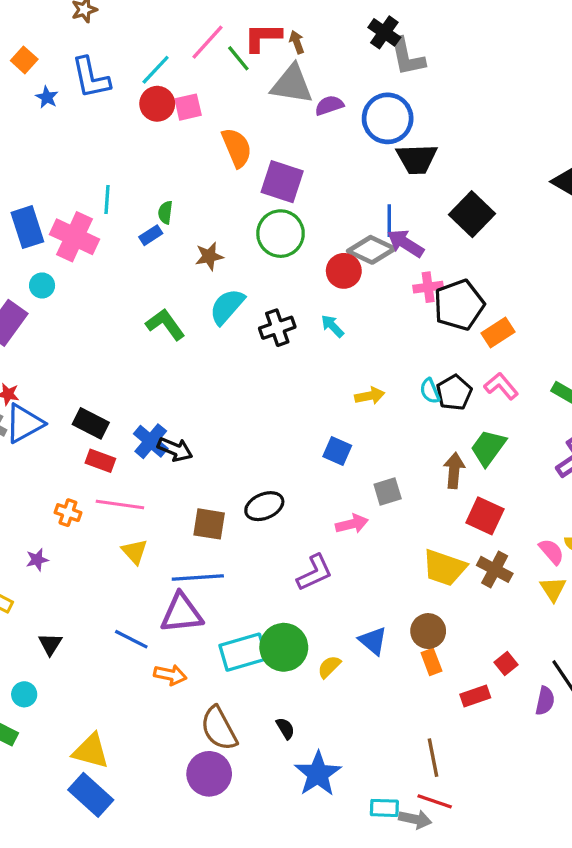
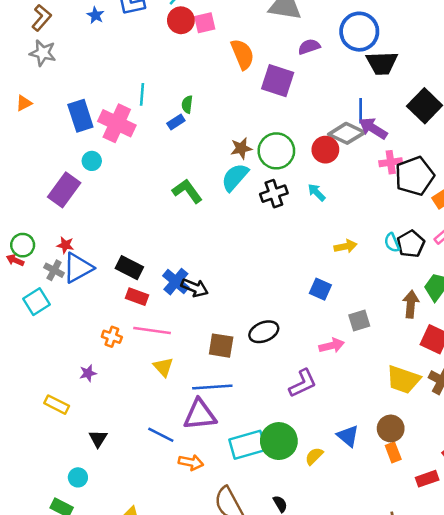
purple semicircle: (329, 105) -> (309, 47), moved
green circle: (281, 234) -> (276, 151), moved
brown star: (209, 256) -> (241, 148), moved

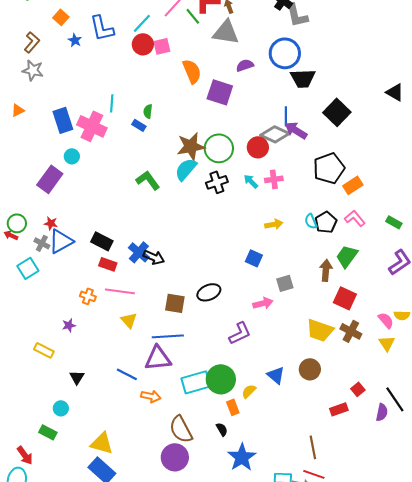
blue rectangle: (176, 122) -> (139, 125), turned 64
brown star: (241, 148) -> (191, 146), size x1.6
pink cross: (391, 162) -> (274, 179), moved
orange rectangle: (393, 452) -> (233, 407), moved

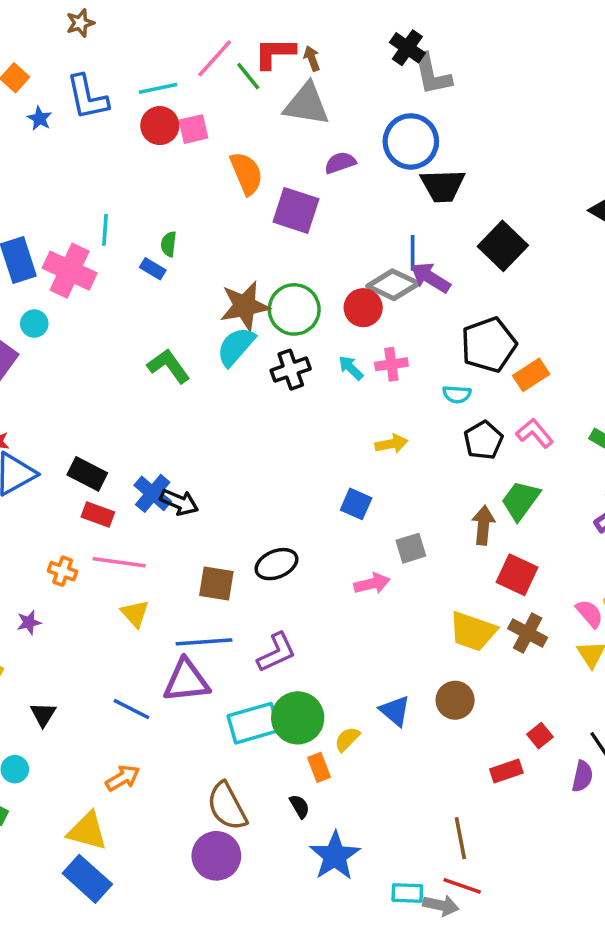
cyan line: (142, 23) -> (158, 88), turned 35
cyan semicircle: (311, 221) -> (457, 394), moved, turned -63
purple L-shape: (240, 333) -> (276, 652), moved
orange arrow: (151, 396) -> (123, 778), moved, turned -42

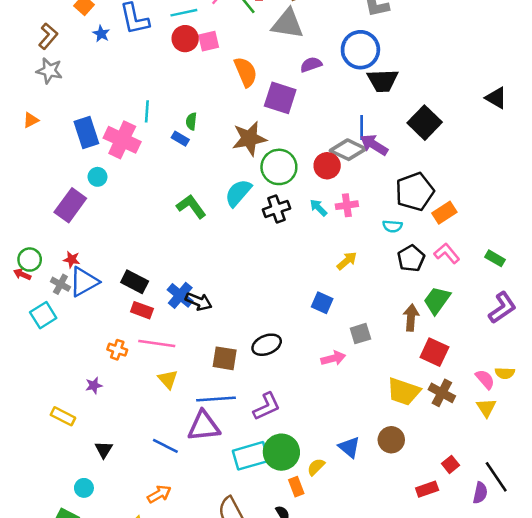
brown star: (245, 306) -> (249, 139), moved
yellow arrow: (391, 444) -> (347, 261), turned -30

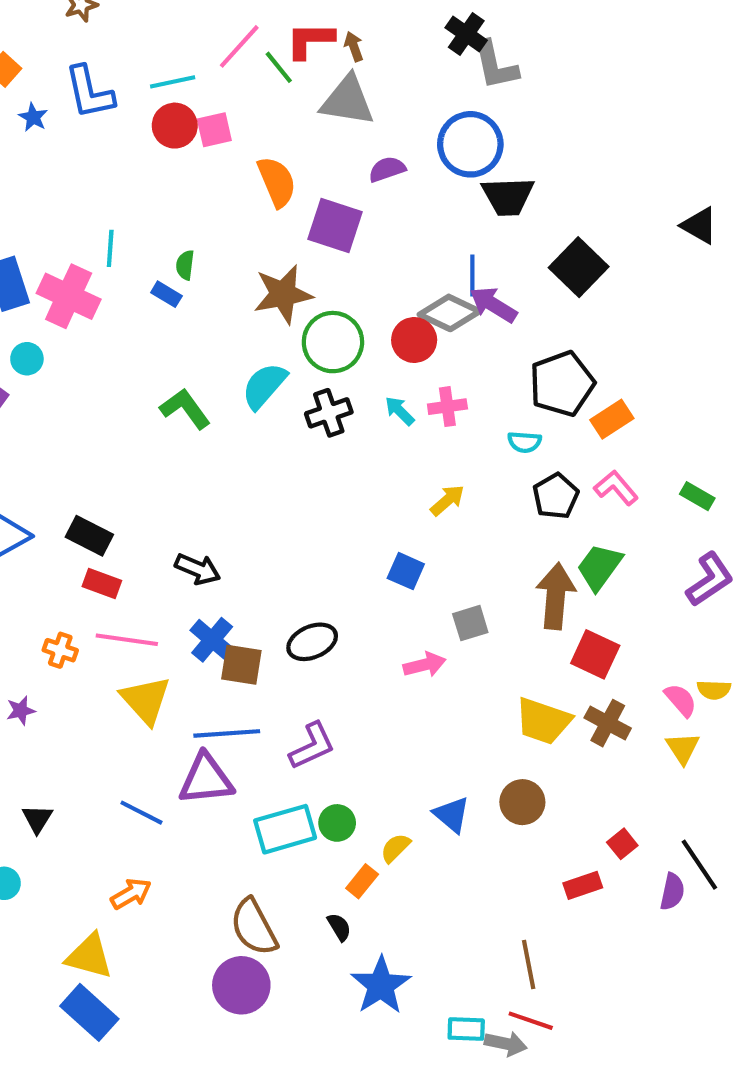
blue cross: (180, 295) -> (212, 640), moved
brown arrow: (411, 318) -> (556, 596), size x1.4
yellow triangle: (168, 379) -> (146, 700), size x1.5
green circle: (281, 452) -> (337, 823), size x0.6
orange rectangle: (296, 487) -> (362, 881), turned 60

